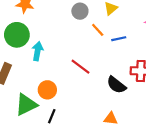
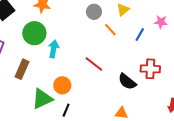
blue line: (119, 39) -> (140, 35), moved, turned -48

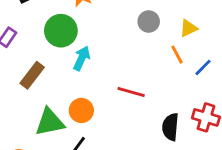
orange line: (110, 30) -> (177, 55), moved
red line: (94, 64) -> (131, 92), turned -36
black semicircle: (127, 82) -> (170, 127), turned 42

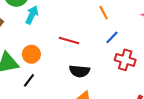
blue line: (203, 67) -> (112, 37), moved
black semicircle: (170, 127) -> (80, 71), moved, turned -90

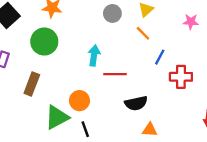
cyan arrow: (32, 15) -> (94, 56), moved
black line: (29, 80) -> (85, 129), turned -40

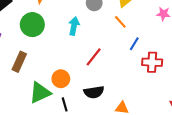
cyan arrow: (94, 56) -> (74, 26), moved
red line: (115, 74) -> (94, 57), turned -54
black semicircle: (136, 103) -> (94, 92), moved

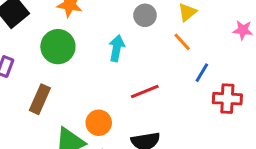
red line: (94, 57) -> (145, 92), turned 30

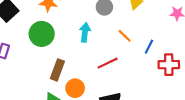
orange line: (182, 42) -> (125, 36), moved
brown rectangle: (40, 99) -> (57, 70), moved

